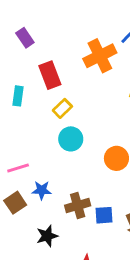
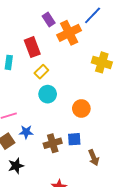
purple rectangle: (25, 38) -> (49, 19), moved
blue square: (104, 215) -> (74, 139), moved
black star: (47, 236) -> (16, 166), moved

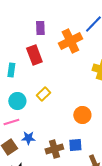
purple rectangle: (49, 19) -> (40, 28), moved, turned 32
yellow rectangle: (41, 72) -> (43, 94), moved
cyan circle: (48, 94) -> (17, 101), moved

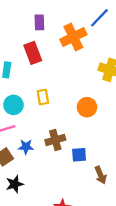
yellow rectangle: (43, 94) -> (43, 97), turned -56
orange circle: (82, 115) -> (87, 107), moved
brown cross: (54, 149) -> (55, 140), moved

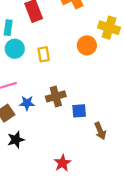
cyan circle: (13, 105) -> (15, 49), moved
orange circle: (87, 107) -> (87, 45), moved

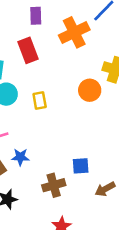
brown cross: (56, 96) -> (54, 185), moved
brown arrow: (100, 131) -> (105, 189), turned 84

